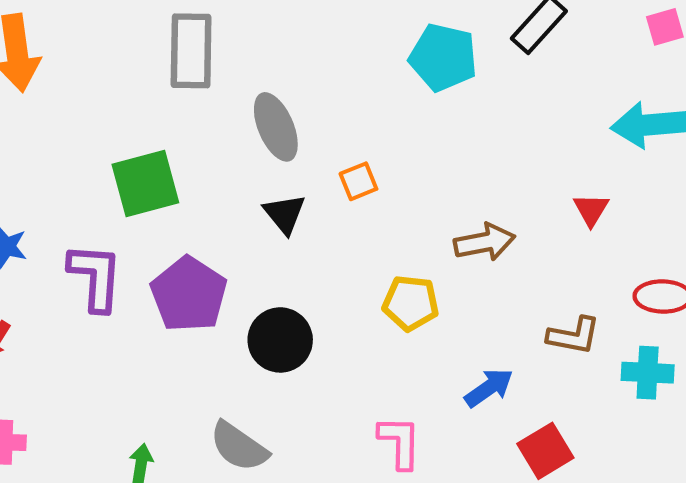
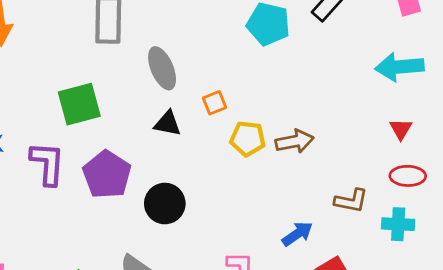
red triangle: (591, 210) -> (401, 129), moved
black triangle: (284, 214) -> (168, 123), turned -40
yellow pentagon: (411, 303) -> (248, 139), moved

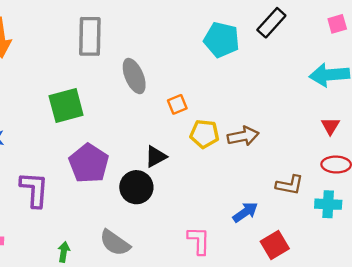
black triangle: (168, 123) -> (156, 157), moved, turned -40
purple L-shape: (47, 163) -> (34, 189), moved

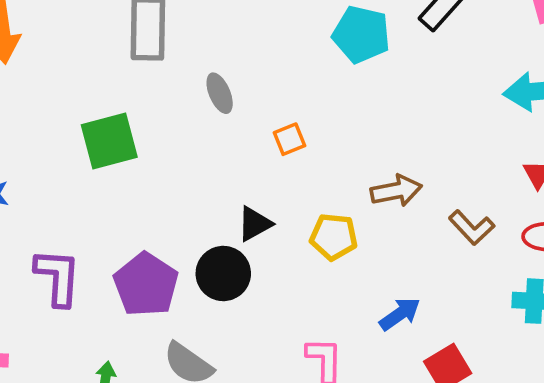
gray ellipse: (134, 76) -> (220, 93), size x0.7
yellow pentagon: (204, 134) -> (334, 237), moved
purple pentagon: (89, 163) -> (146, 285), moved
brown L-shape: (290, 185) -> (472, 228), moved, turned 36

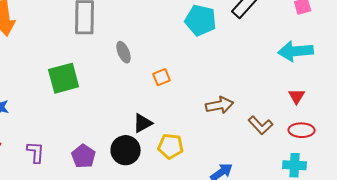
yellow pentagon: (334, 237) -> (171, 146), moved
purple L-shape: (58, 277) -> (36, 152), size x0.7
purple pentagon: (146, 285) -> (84, 156), size x0.7

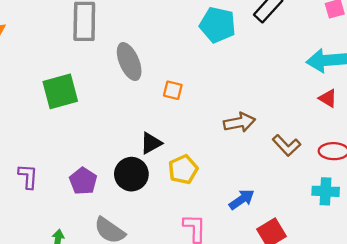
gray ellipse: (124, 52) -> (129, 62), size x1.5
orange square: (162, 77) -> (173, 90), turned 36
red triangle: (297, 96) -> (328, 98), moved, turned -30
yellow pentagon: (171, 146) -> (183, 170), turned -30

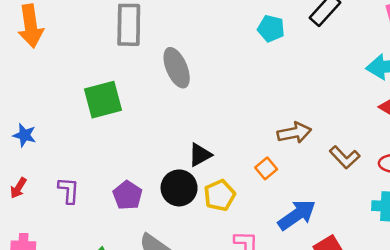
cyan pentagon: (218, 25) -> (271, 28), size x0.7
orange square: (173, 90) -> (266, 168), moved, turned 36
yellow pentagon: (183, 170) -> (220, 195), moved
blue arrow: (242, 199) -> (297, 215), size x1.4

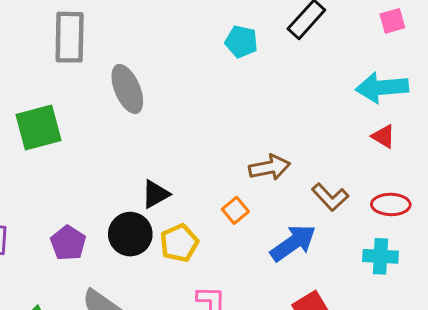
blue arrow: (297, 215) -> (293, 243), moved

